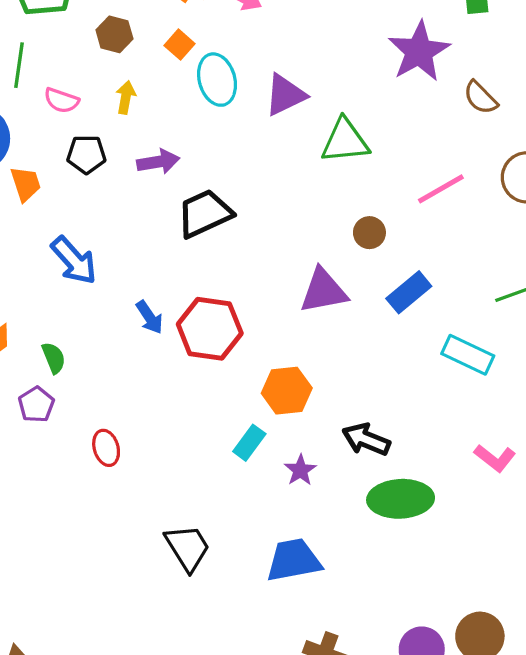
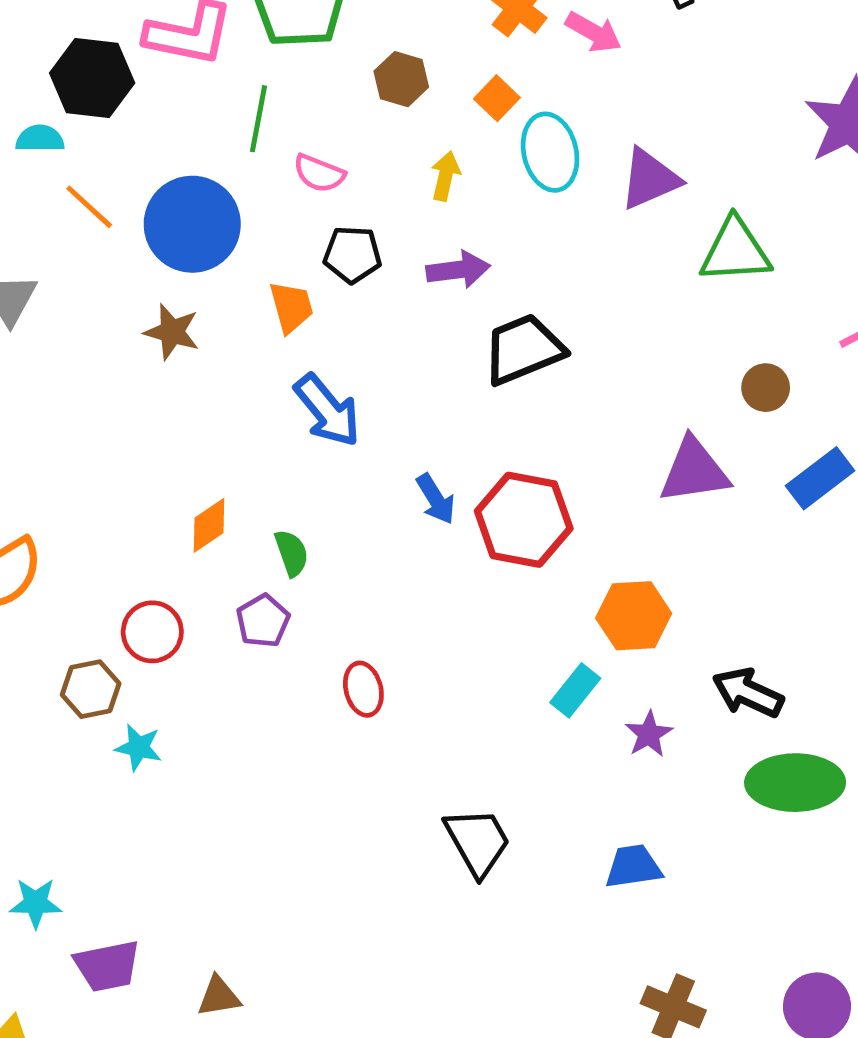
yellow arrow: (126, 97) -> (445, 176), moved
orange trapezoid: (26, 184) -> (291, 307), moved
blue trapezoid: (294, 560) -> (633, 867), size x0.7

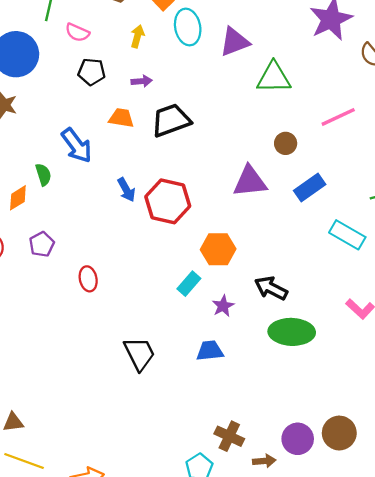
purple arrow: (458, 270) -> (142, 81), size x0.7
orange trapezoid: (291, 307) -> (121, 118), moved, turned -68
green semicircle: (292, 553) -> (43, 175), moved
blue trapezoid: (633, 867) -> (210, 351), moved

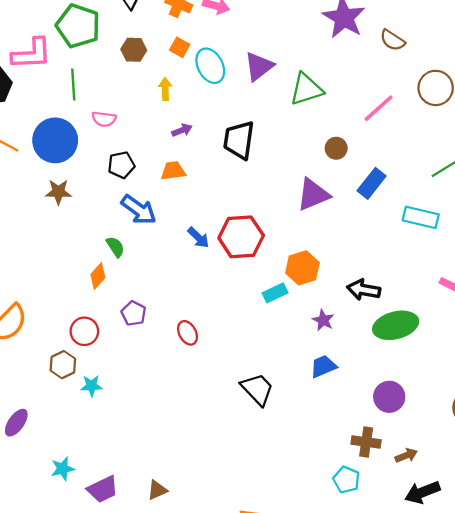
pink semicircle: (77, 32) -> (104, 119), moved
black pentagon: (92, 72) -> (121, 165), moved
black trapezoid: (171, 120) -> (239, 140), moved, turned -45
cyan rectangle: (189, 284) -> (275, 293), moved, turned 40
purple circle: (298, 439) -> (389, 397), moved

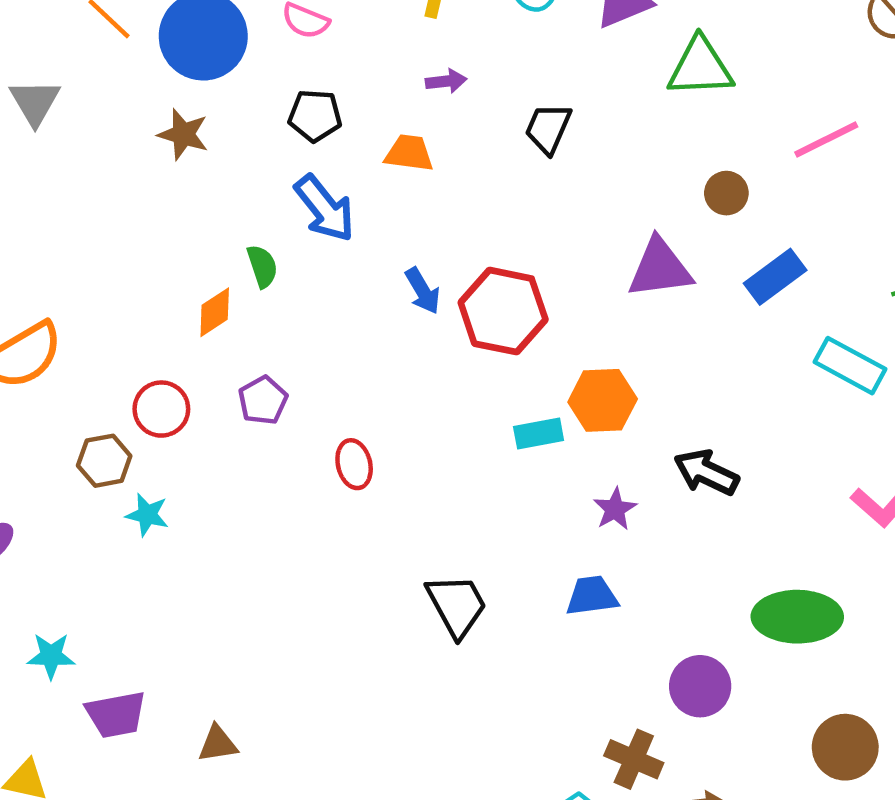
black trapezoid: (239, 140) -> (548, 128), size x0.7
green ellipse: (396, 325) -> (797, 617), moved

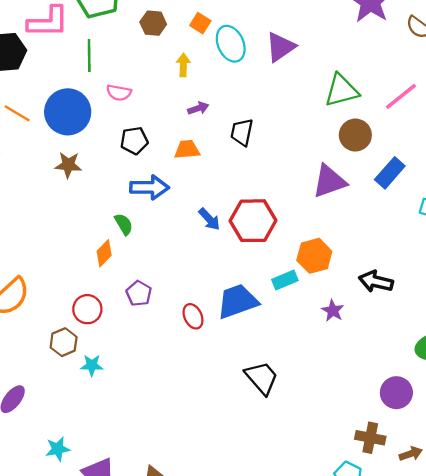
green triangle: (700, 67) -> (341, 90), moved
black trapezoid: (548, 128) -> (242, 132), moved
brown circle: (726, 193) -> (355, 135), size x1.4
blue arrow: (325, 208) -> (150, 187), turned -39
blue trapezoid: (592, 596) -> (238, 301), moved, size x1.5

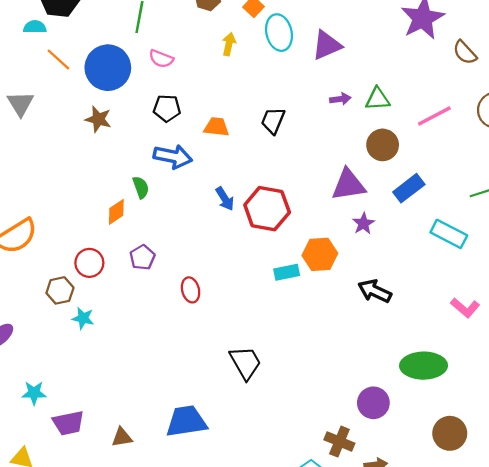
green triangle: (341, 90) -> (378, 99), size x0.7
purple arrow: (198, 108) -> (340, 99), moved
blue trapezoid: (238, 301) -> (186, 421), moved
purple star: (333, 311) -> (364, 224), moved

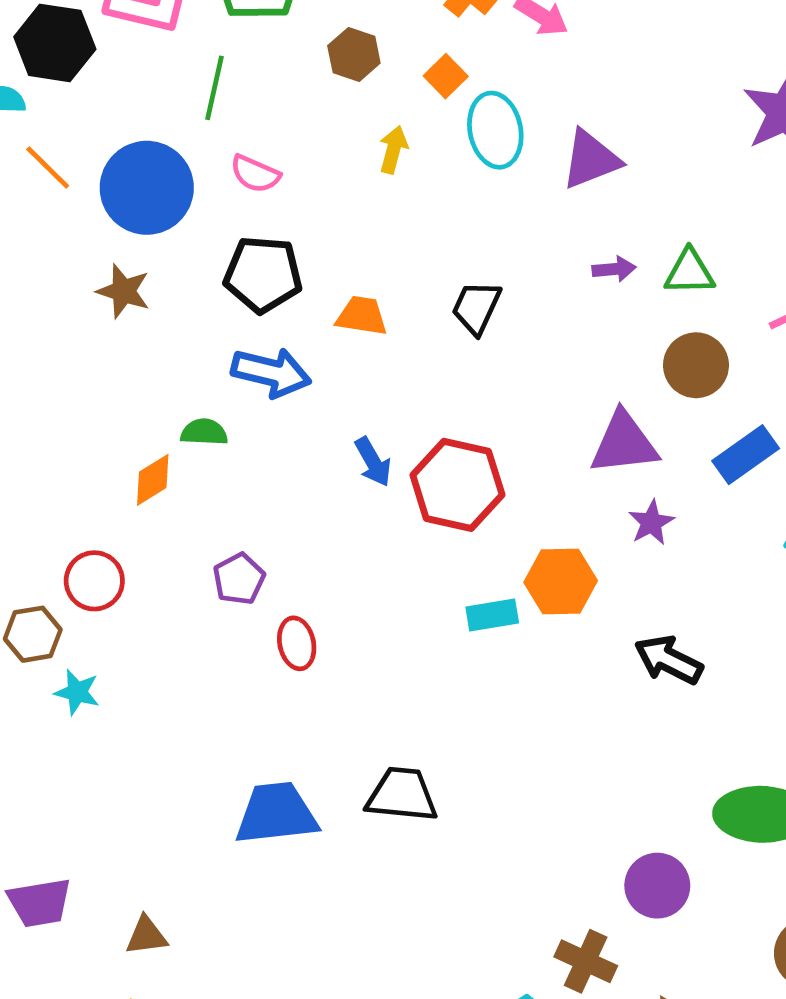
black pentagon: (167, 108) -> (263, 274), size x1.4
green semicircle: (141, 187) -> (204, 432), turned -70
purple pentagon: (142, 257) -> (239, 579), moved
black trapezoid: (245, 363) -> (402, 795), turned -57
blue trapezoid: (186, 421) -> (276, 813), moved

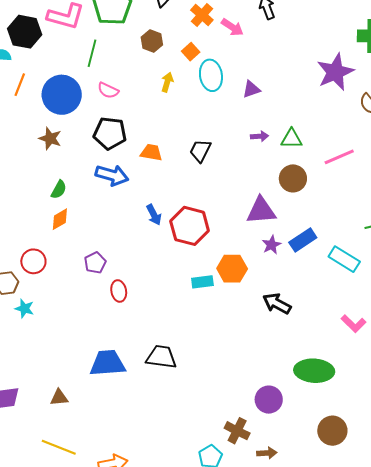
purple triangle: (591, 159) -> (251, 89), size x0.7
orange line: (48, 167) -> (20, 85), turned 65
green semicircle: (204, 432) -> (59, 190), moved, turned 114
blue rectangle: (746, 455) -> (303, 240), moved
brown triangle: (146, 936) -> (59, 398), moved

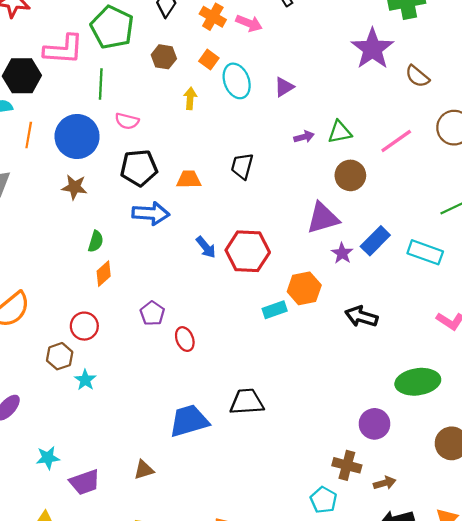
cyan star: (24, 309) -> (85, 380), turned 30

